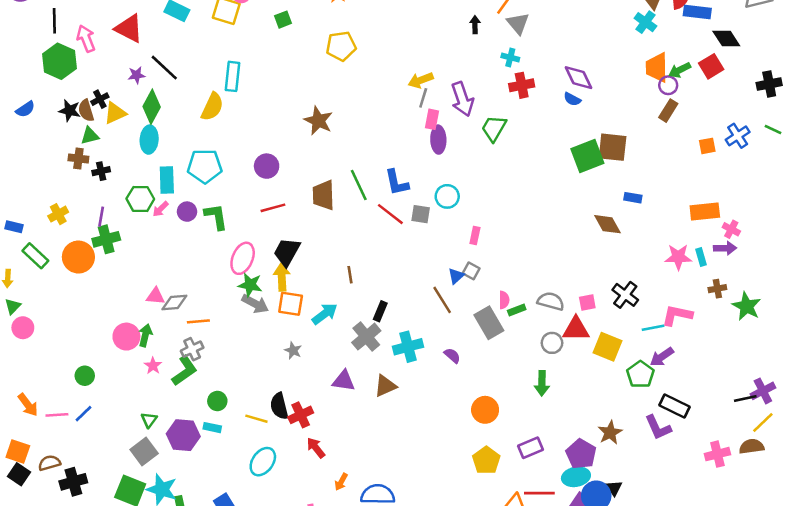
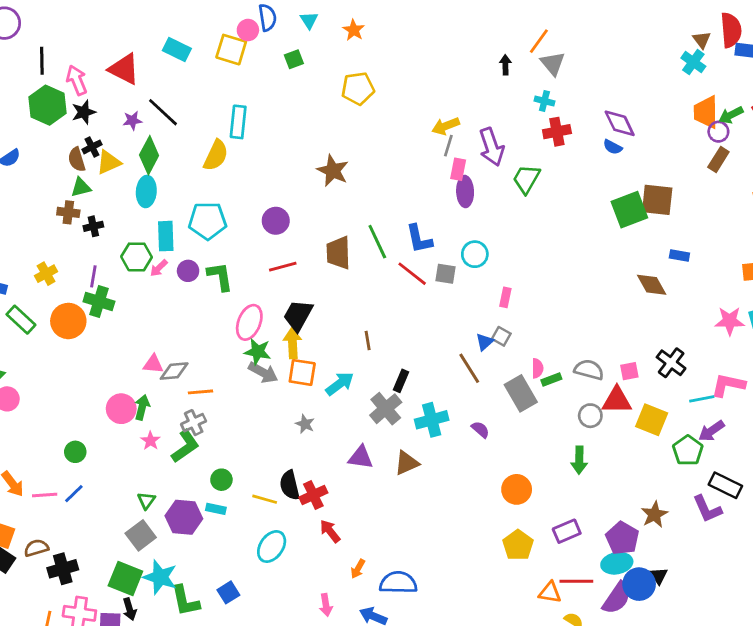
black star: (70, 111) -> (84, 112), moved, turned -30
green cross: (106, 239) -> (99, 301), turned 32

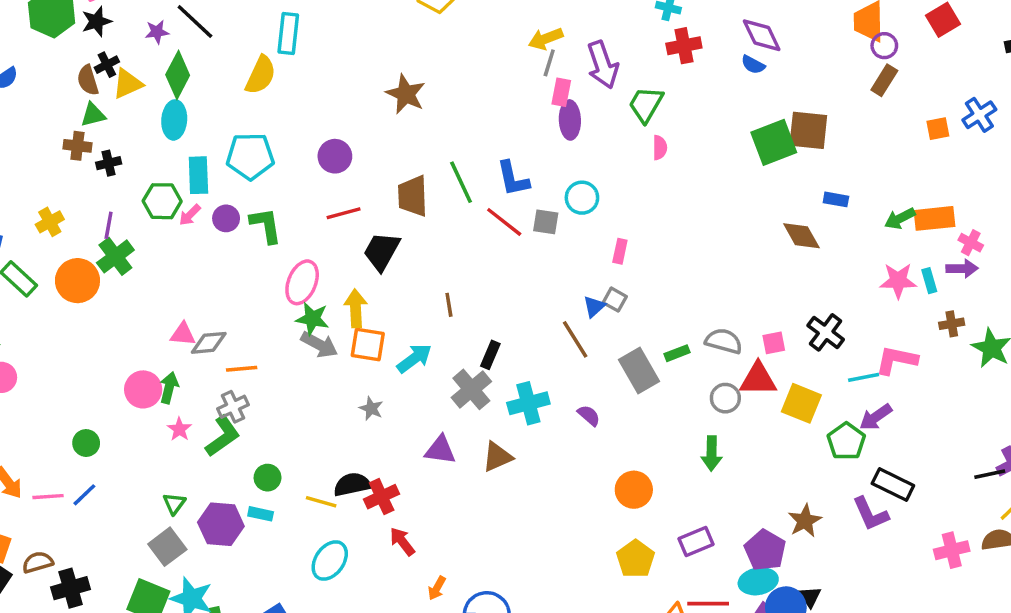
green arrow: (731, 115) -> (900, 218), moved
green cross: (99, 301) -> (115, 256), turned 36
black trapezoid: (298, 315) -> (382, 251), moved
pink semicircle: (537, 368) -> (660, 148), moved
black semicircle: (290, 485) -> (352, 484), turned 92

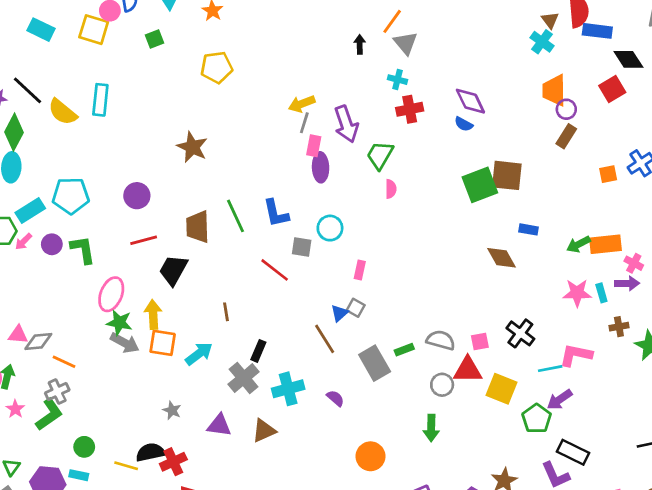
yellow semicircle: (261, 75) -> (63, 112), moved, turned 104
cyan rectangle: (198, 175) -> (30, 211), turned 60
red line: (504, 222) -> (275, 270), moved
orange line: (242, 369) -> (64, 362), turned 30
gray star: (371, 408) -> (172, 410), moved

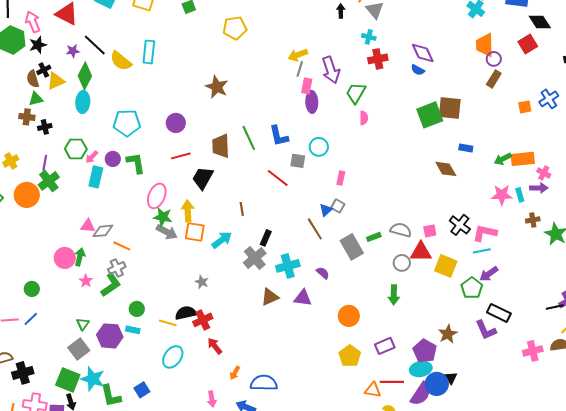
cyan rectangle: (30, 211) -> (96, 177), moved, turned -45
pink L-shape: (576, 355) -> (485, 233), moved
purple triangle: (219, 425) -> (303, 298), moved

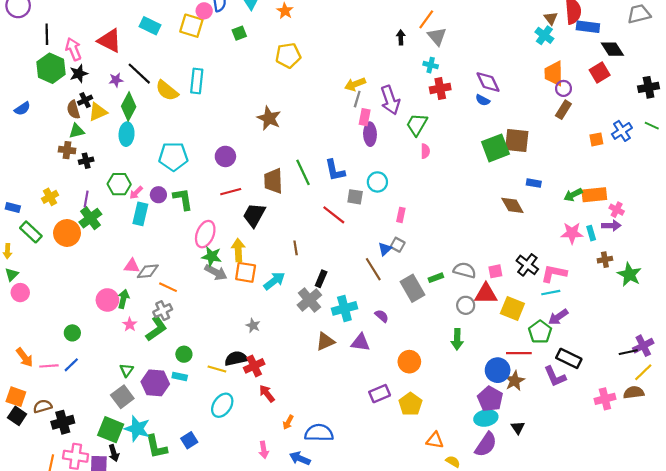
purple rectangle: (385, 346) -> (380, 394), moved
red line: (392, 382) -> (519, 353), moved
blue circle: (437, 384) -> (498, 370), moved

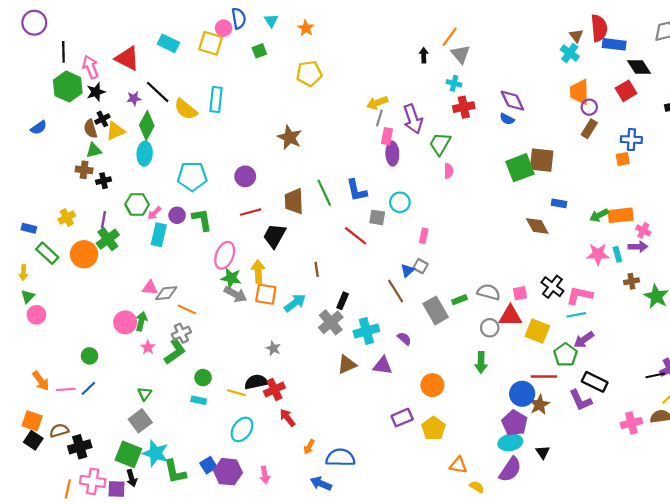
blue cross: (622, 131) -> (631, 140), moved, turned 36
purple hexagon: (155, 383) -> (228, 472), moved
pink arrow: (264, 450) -> (265, 475), moved

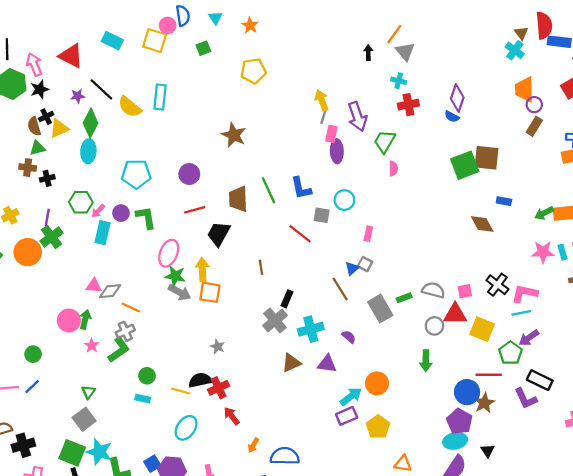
purple diamond: (512, 101) -> (457, 98), turned 44
yellow arrow: (377, 103) -> (322, 100), turned 90
cyan arrow: (295, 303) -> (351, 396), moved

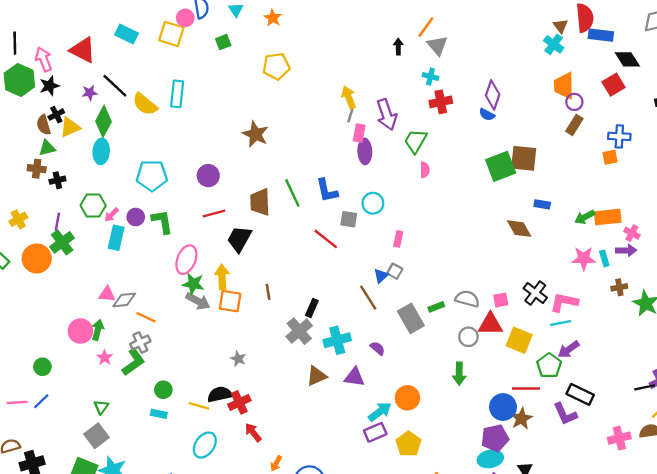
brown line: (261, 267) -> (268, 292), moved
purple pentagon: (459, 421) -> (495, 438), turned 30

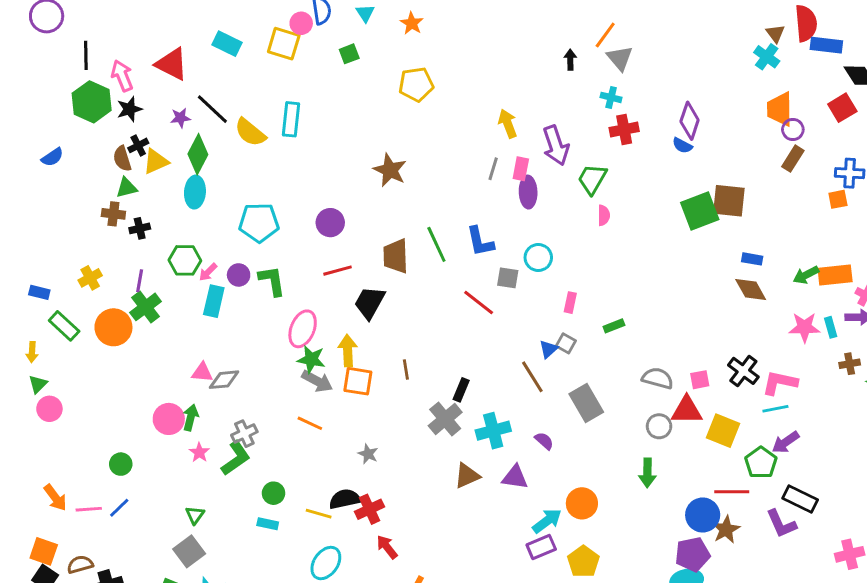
gray line: (351, 113) -> (493, 169), moved
brown diamond: (519, 229) -> (751, 290), moved
green rectangle: (436, 307) -> (614, 326), moved
orange line: (146, 317) -> (310, 423), moved

